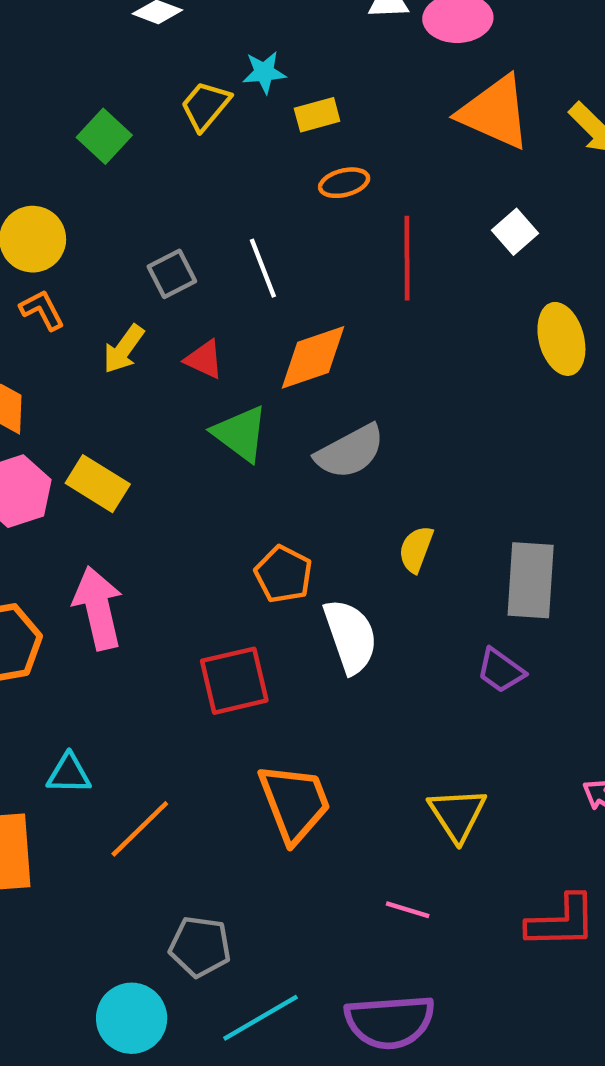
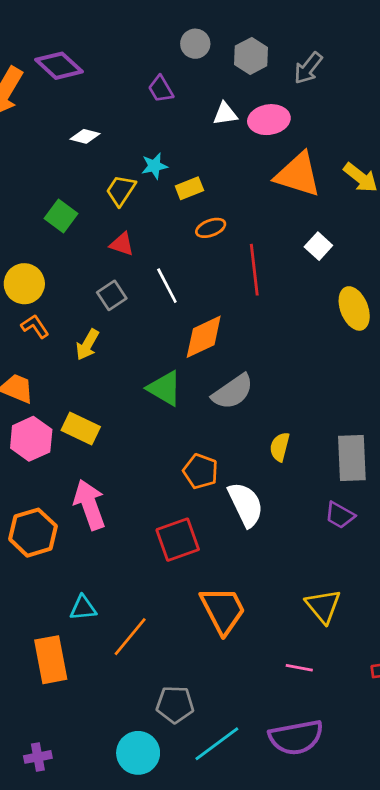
red triangle: (204, 359) -> (122, 244), moved

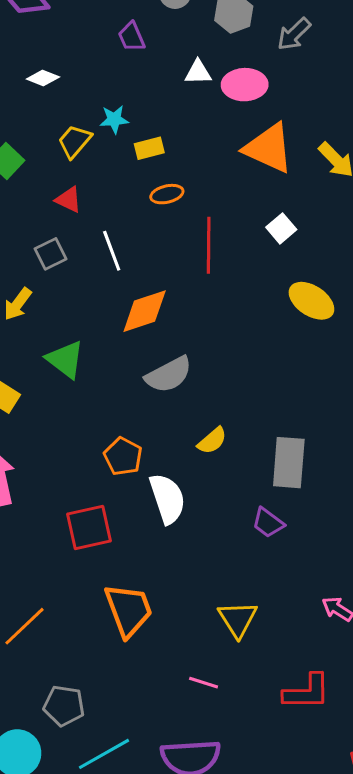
yellow ellipse: (354, 308) -> (311, 301), turned -42
green triangle: (164, 388) -> (65, 359), moved
yellow semicircle: (280, 447) -> (212, 441), turned -152

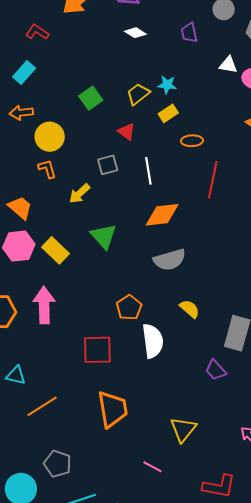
white diamond: (43, 78) -> (135, 33), moved
yellow rectangle: (149, 148) -> (168, 113), moved, turned -30
yellow semicircle: (212, 441) -> (190, 309), turned -110

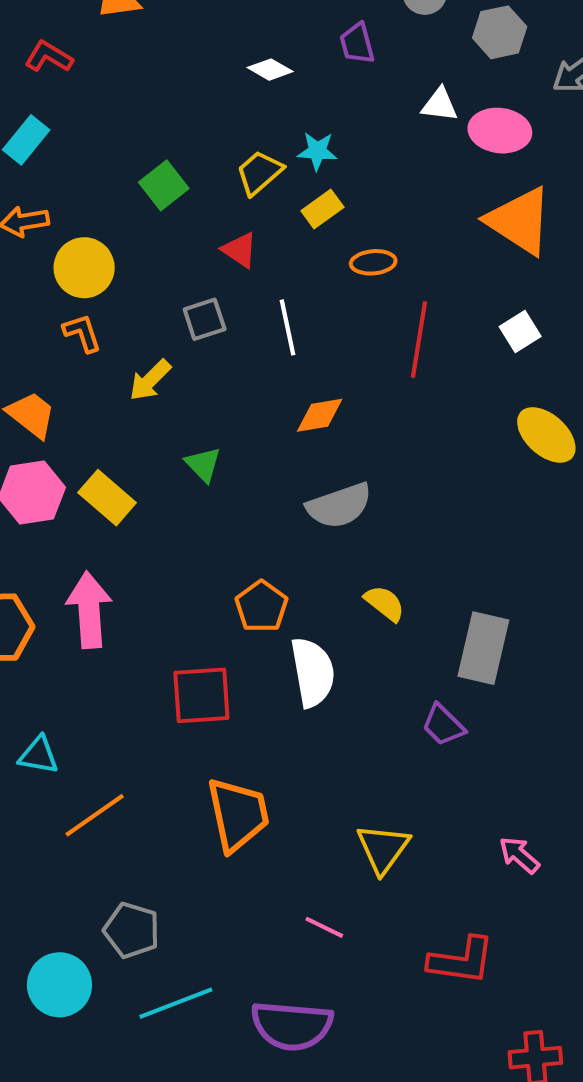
white diamond: (135, 33) -> (270, 70), moved
orange diamond: (162, 215) -> (320, 415), size x0.7
green triangle: (104, 236) -> (203, 464), size x0.7

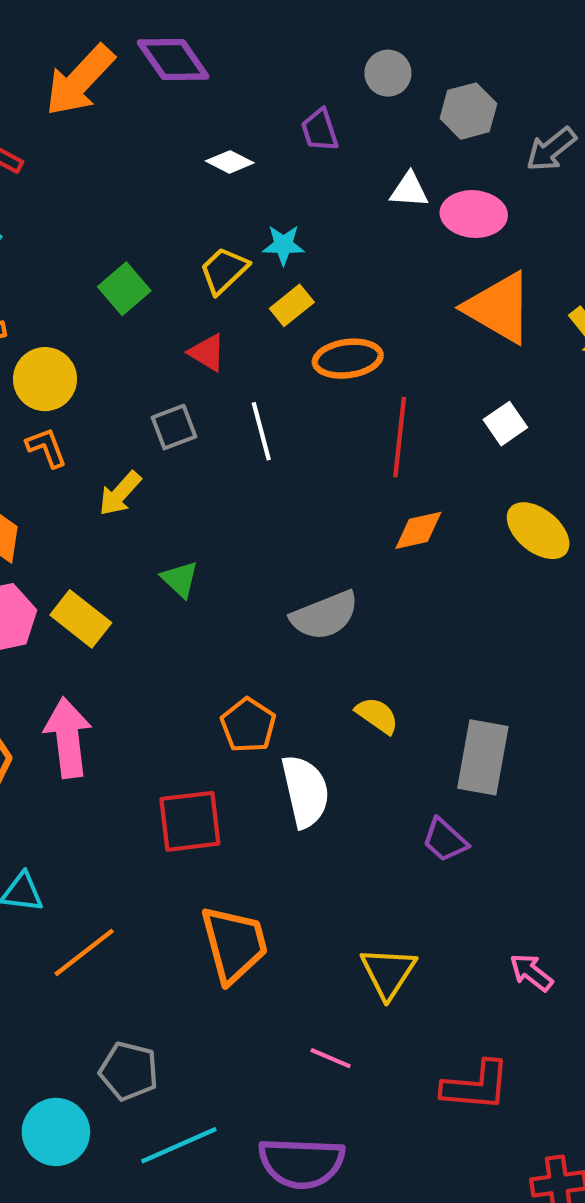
orange ellipse: (373, 262) -> (348, 359), size x1.4
orange diamond: (320, 415) -> (418, 530), moved

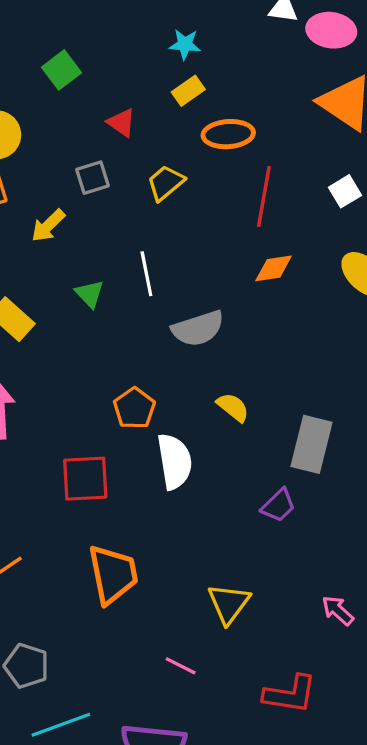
yellow trapezoid: (224, 270) -> (166, 183), moved
white line: (261, 431) -> (146, 274), moved
purple trapezoid: (445, 840) -> (278, 505), turned -90

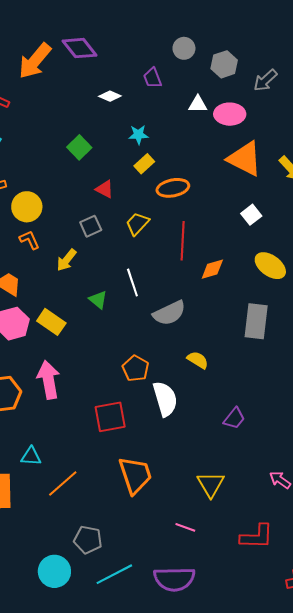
green square: (62, 70) -> (79, 147), moved
red line: (264, 196) -> (183, 241), moved
gray rectangle: (312, 444) -> (256, 321), moved

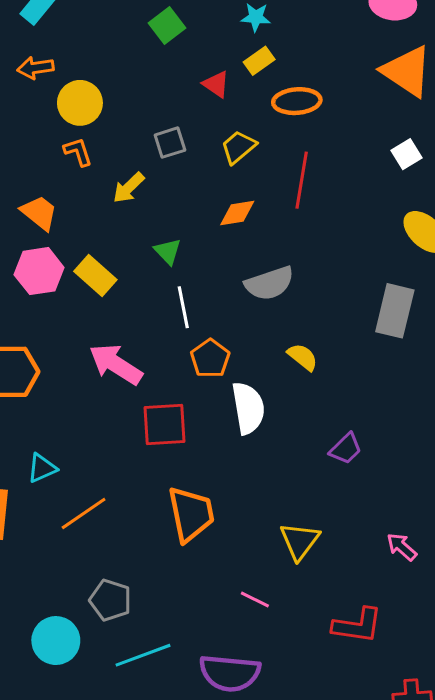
red triangle: (105, 189) -> (216, 84), moved
orange diamond: (212, 269) -> (237, 213), moved
white line: (132, 283) -> (183, 307), moved
pink arrow: (48, 380) -> (116, 364), moved, turned -54
cyan triangle: (31, 456) -> (42, 468), turned -35

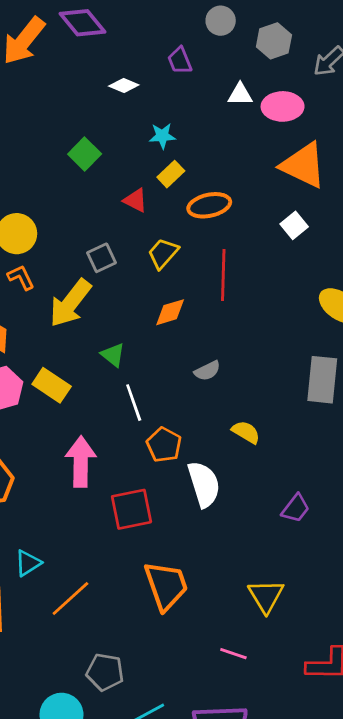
white square: (407, 154) -> (294, 225), moved
yellow arrow: (129, 188) -> (70, 303), size x1.6
gray semicircle: (269, 283) -> (207, 371), size x0.6
pink arrow: (116, 364) -> (81, 462), turned 66

